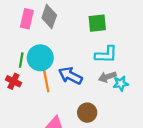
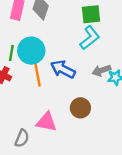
cyan L-shape: (106, 54) -> (90, 38), moved, turned -40

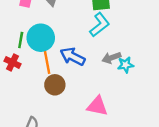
brown circle: (80, 108) -> (55, 85), moved
pink triangle: (46, 122) -> (97, 106), moved

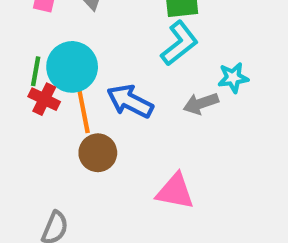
red cross: (12, 62) -> (44, 99), moved
cyan star: (126, 65) -> (233, 78), moved

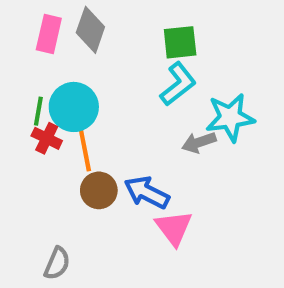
cyan star: (233, 78) -> (230, 117), size x1.6
blue arrow: (130, 101) -> (147, 192), moved
pink triangle: (175, 191) -> (174, 228), turned 42

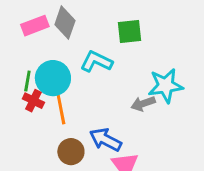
pink rectangle: (49, 34) -> (35, 26), turned 56
cyan L-shape: (178, 84) -> (96, 62), moved, turned -116
brown circle: (99, 190) -> (71, 152), moved

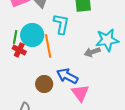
cyan L-shape: (96, 62) -> (61, 24), turned 75
orange line: (60, 107) -> (48, 46), moved

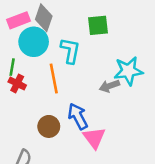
cyan circle: (32, 35) -> (34, 42), moved
blue arrow: (67, 76) -> (78, 116), turned 35

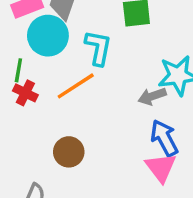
orange line: (54, 78) -> (76, 86), turned 68
blue arrow: (78, 116) -> (164, 138), moved
pink triangle: (94, 138) -> (161, 168), moved

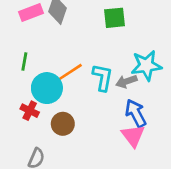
cyan circle: (48, 36) -> (47, 88), moved
cyan L-shape: (98, 48) -> (103, 77), moved
red cross: (25, 93) -> (30, 111), moved

